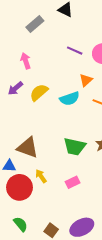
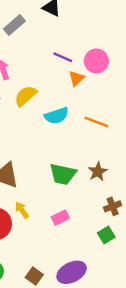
orange triangle: (86, 80) -> (77, 78), moved
yellow semicircle: (39, 92) -> (26, 96), moved

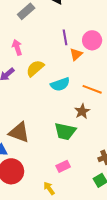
purple line: (63, 57) -> (65, 37), turned 56
brown star: (98, 172) -> (82, 111), moved
yellow arrow: (22, 210) -> (49, 188), moved

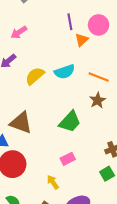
pink arrow: (17, 47) -> (19, 32), turned -105
yellow semicircle: (35, 68) -> (35, 76), moved
brown star: (82, 111) -> (97, 100), moved
green trapezoid: (65, 131) -> (70, 122), turned -60

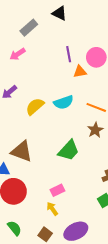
pink arrow: (19, 32) -> (18, 54), moved
orange triangle: (82, 40) -> (80, 72), turned 32
pink rectangle: (68, 159) -> (57, 190), moved

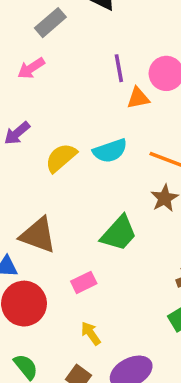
pink rectangle: (57, 190) -> (84, 282), moved

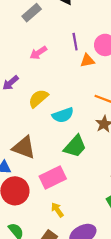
pink arrow: (31, 68) -> (38, 53), moved
cyan semicircle: (110, 151) -> (63, 115), moved
pink rectangle: (84, 282) -> (53, 178), size x1.6

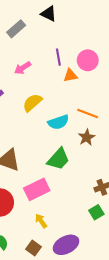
yellow semicircle: (38, 98) -> (32, 103), moved
cyan semicircle: (63, 115) -> (58, 122), moved

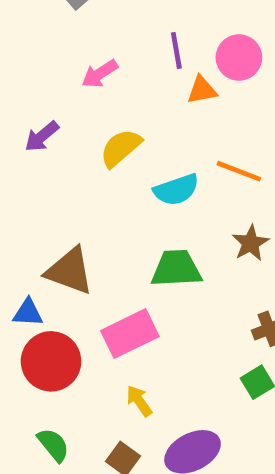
brown star: (87, 137) -> (251, 243), moved
green trapezoid: (58, 159) -> (176, 269), turned -135

